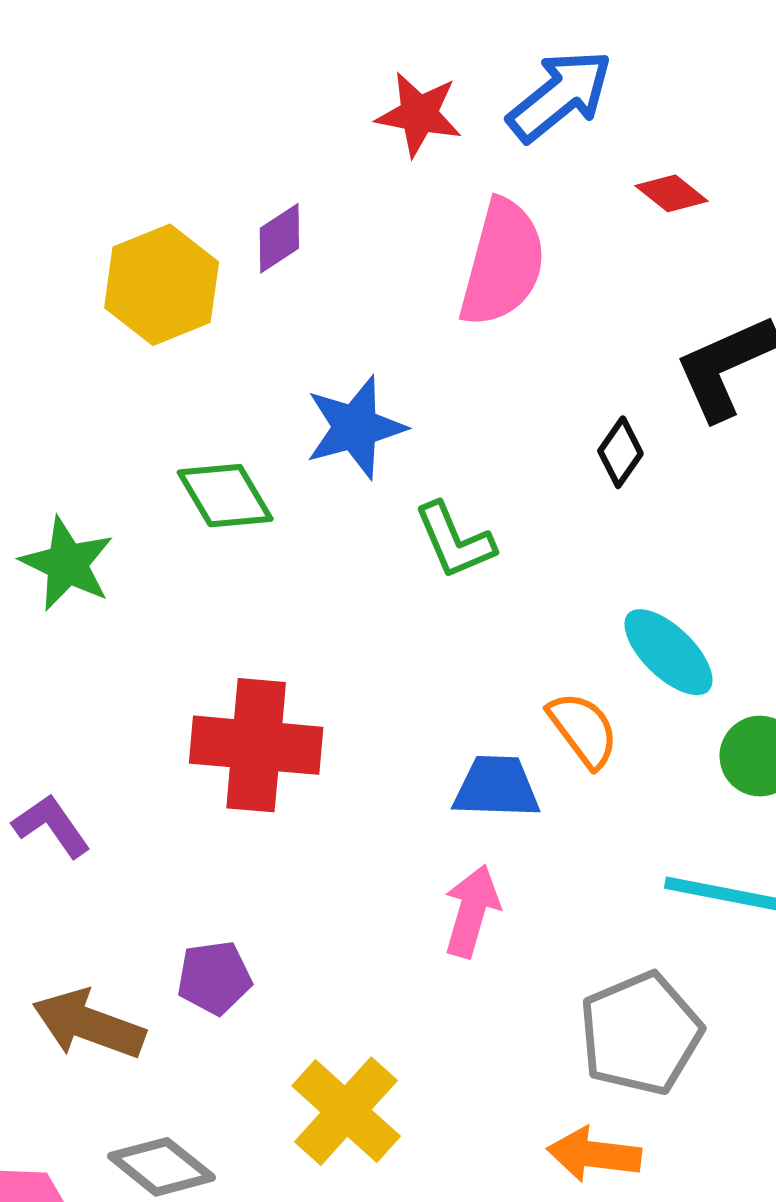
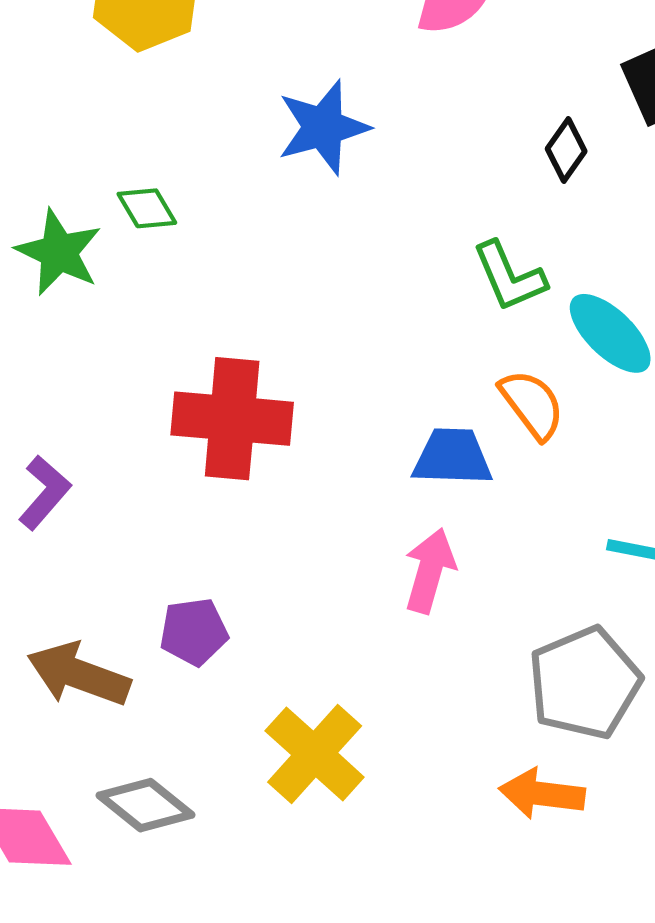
green diamond: (225, 496) -> (147, 208), moved, size x0.7
green L-shape: (455, 541) -> (509, 276), moved
purple L-shape: (51, 826) -> (45, 492), turned 76

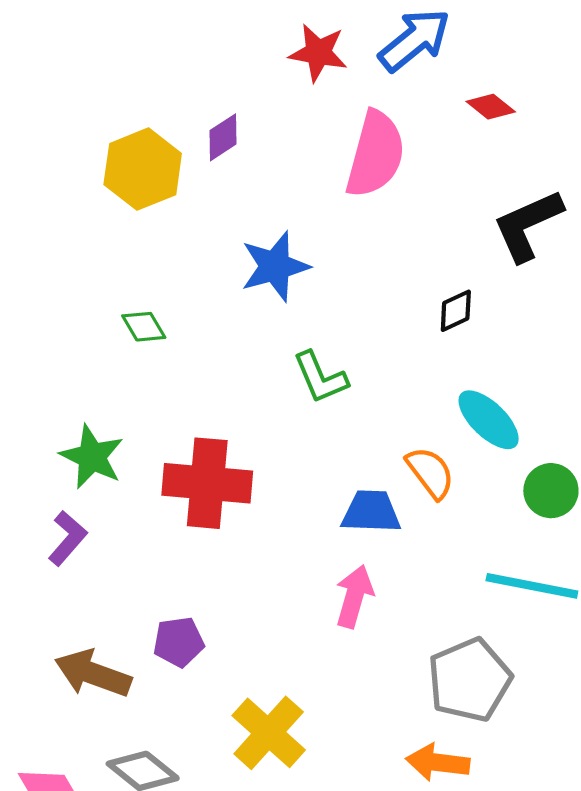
black diamond: (566, 150) -> (456, 311), moved, turned 30
green star: (59, 252) -> (92, 457), moved
green L-shape: (509, 276) -> (320, 377), moved

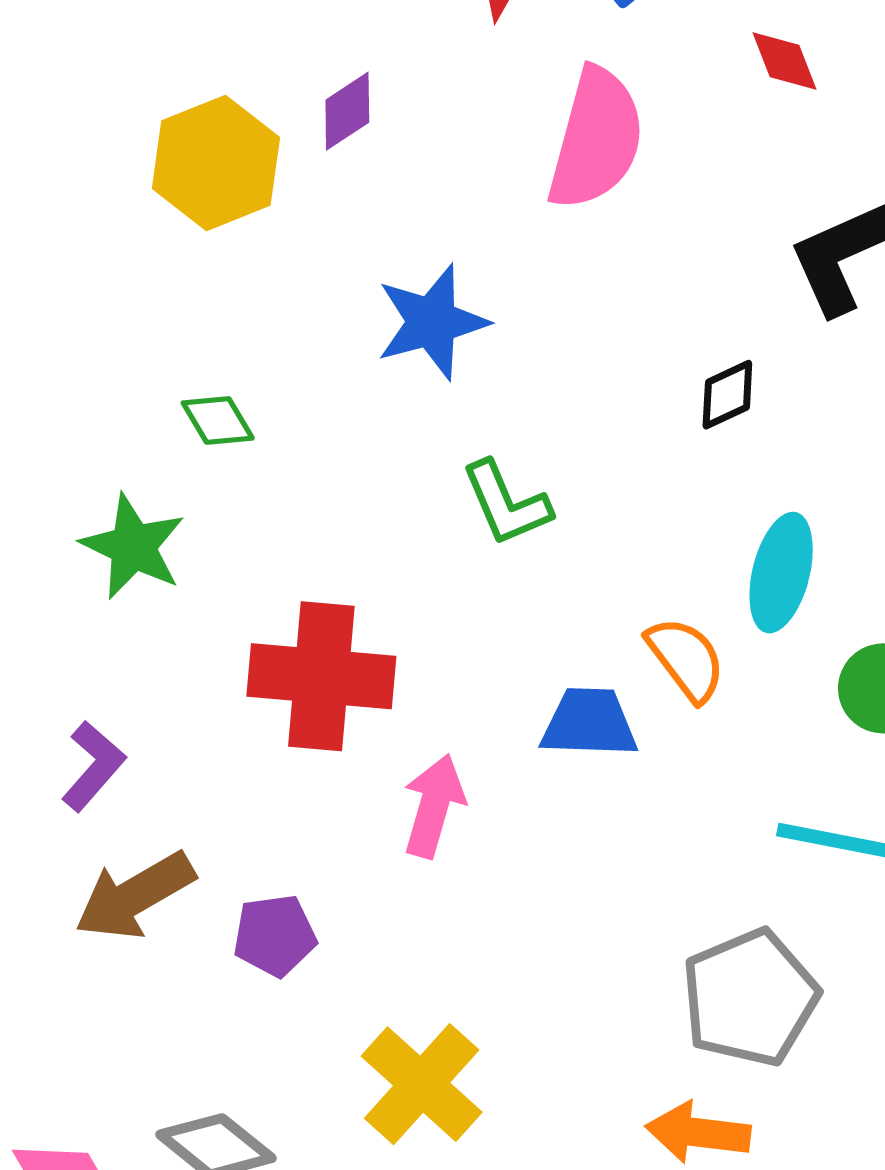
red diamond: (491, 107) -> (785, 61), turned 30
cyan ellipse: (489, 420) -> (781, 573), turned 60
green star: (92, 457) -> (133, 547), moved
pink arrow: (354, 596) -> (434, 806), moved
brown arrow: (93, 674) -> (135, 896), moved, turned -50

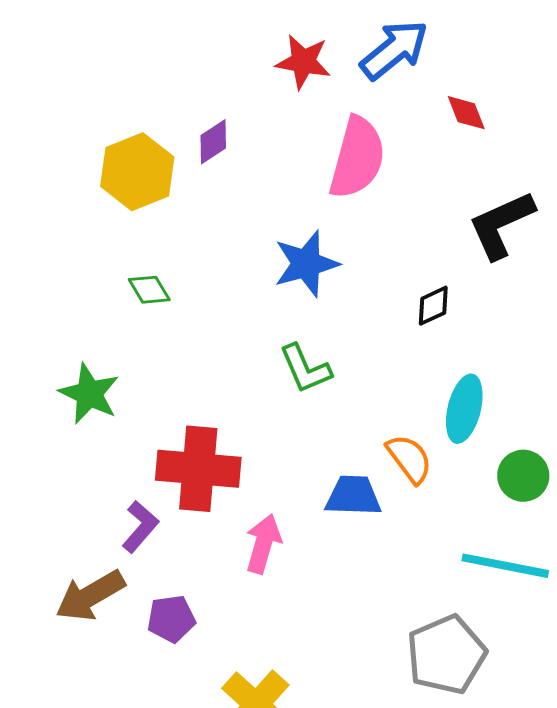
blue star: (432, 322) -> (306, 264), moved
green diamond: (218, 420) -> (149, 290), moved
purple L-shape: (93, 766) -> (140, 527), moved

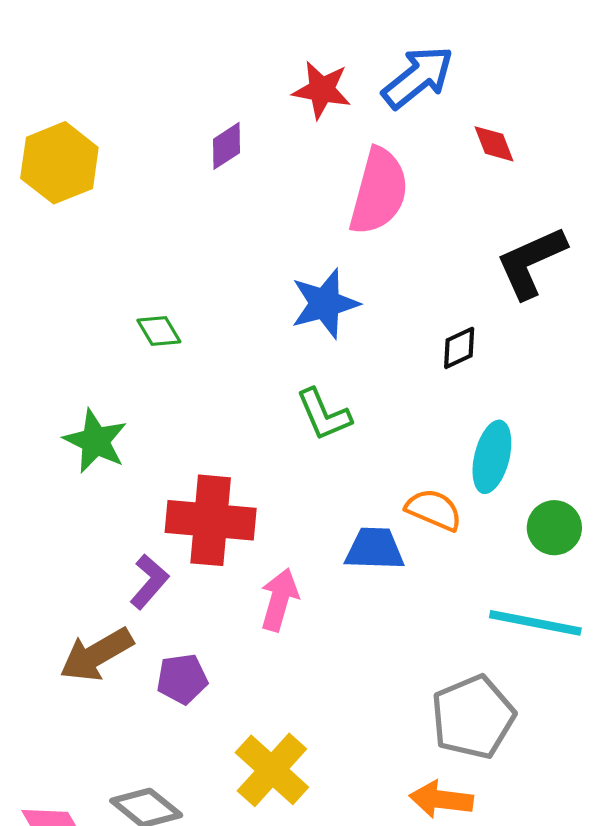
purple diamond: (213, 142) -> (227, 146), moved
yellow hexagon: (137, 172) -> (59, 163), moved
orange semicircle: (409, 459) -> (434, 510), turned -30

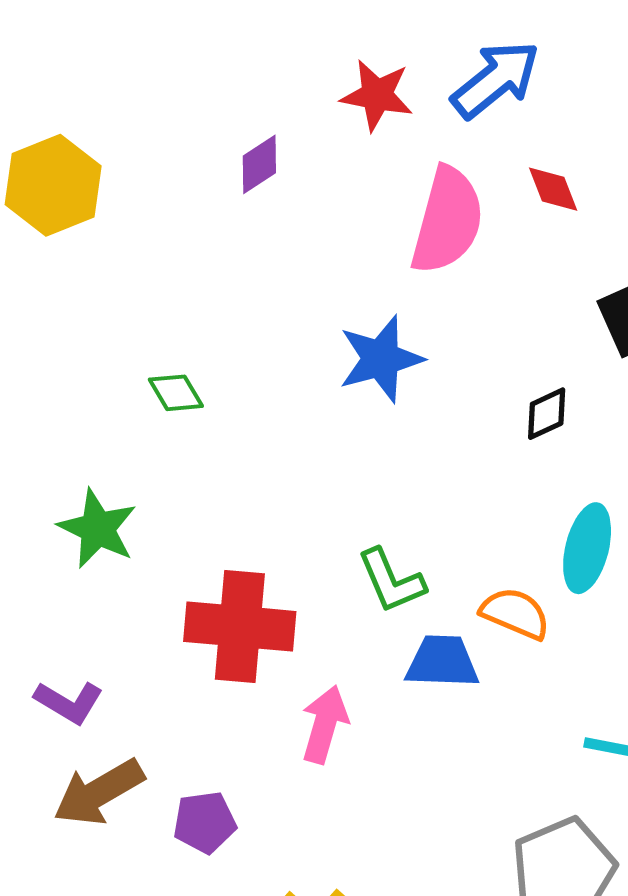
red diamond: (494, 144) -> (553, 189), moved
green L-shape: (324, 415) -> (391, 581), moved
purple L-shape: (149, 582) -> (69, 702), moved, turned 80

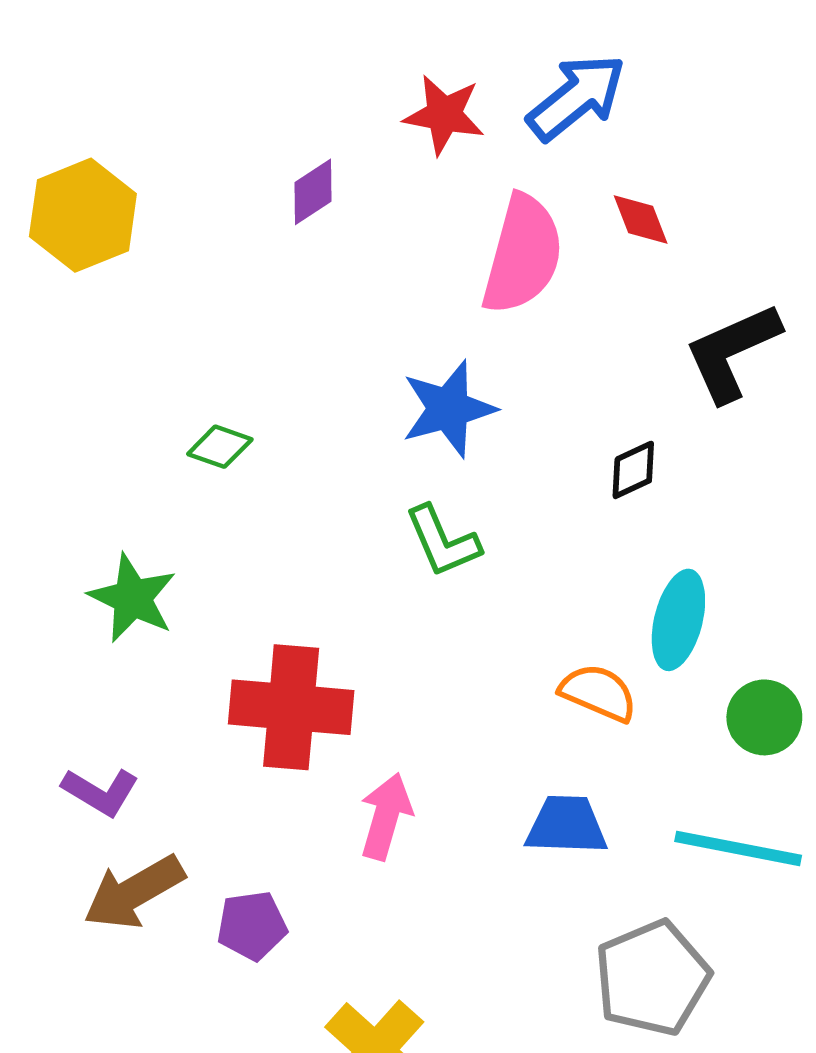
green diamond: (176, 393) -> (220, 447), turned -40
green L-shape: (391, 581) -> (443, 541), moved
blue trapezoid: (442, 662) -> (566, 825), moved

